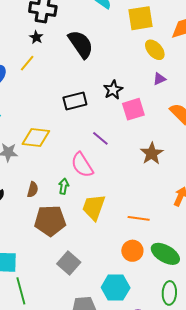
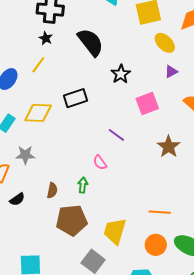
black star: (113, 90) -> (121, 74), moved
black rectangle: (75, 101) -> (75, 98), moved
yellow diamond: (36, 137) -> (38, 113), moved
pink semicircle: (82, 165) -> (100, 163), size x0.6
yellow trapezoid: (94, 207) -> (115, 231), moved

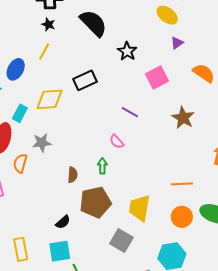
black semicircle: (17, 199) -> (63, 222), moved

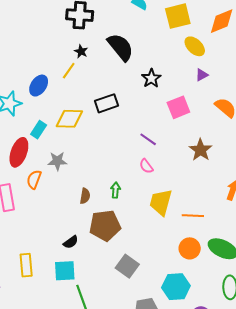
black star: (48, 24) -> (81, 51), moved
pink semicircle: (117, 142) -> (146, 166), moved
yellow trapezoid: (140, 208) -> (161, 202), moved

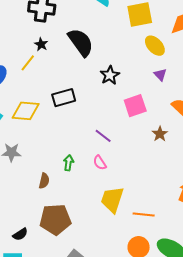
purple triangle: (202, 75) -> (160, 75), turned -48
brown star: (201, 150) -> (160, 134), moved, size x0.7
green arrow: (115, 190) -> (69, 163), moved
brown semicircle: (85, 196) -> (44, 181), moved

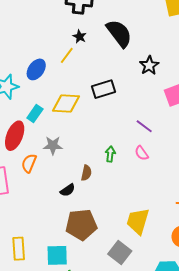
yellow trapezoid: (112, 200) -> (138, 221), moved
brown pentagon: (55, 220) -> (81, 225), moved
black semicircle: (20, 234) -> (68, 190), moved

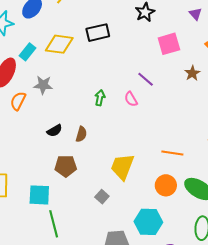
purple line: (144, 126) -> (146, 79), moved
brown semicircle: (86, 173) -> (81, 134), moved
brown pentagon: (81, 225) -> (66, 166), size x0.7
gray square: (120, 252) -> (102, 197), size x0.6

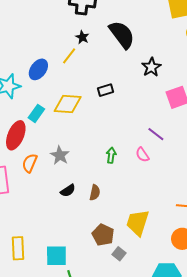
black rectangle: (98, 33) -> (105, 90), size x0.7
gray star: (43, 85) -> (60, 155), moved, turned 30
brown pentagon: (66, 166) -> (103, 235), moved, turned 30

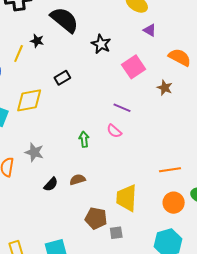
black star: (82, 37) -> (37, 41), moved
brown semicircle: (95, 193) -> (77, 180), turned -105
gray square: (119, 254) -> (116, 233), turned -32

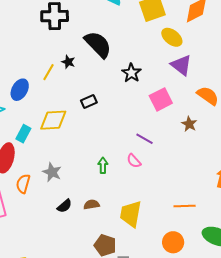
purple triangle: (150, 30) -> (181, 65), size x1.6
yellow trapezoid: (126, 198) -> (131, 214), moved
orange circle: (174, 203) -> (173, 242), moved

